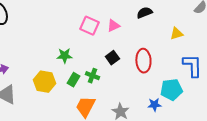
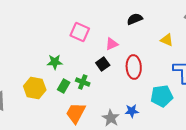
pink triangle: (113, 26) -> (112, 44), moved
yellow triangle: (176, 34) -> (167, 40), turned 40
blue star: (154, 105) -> (132, 111), moved

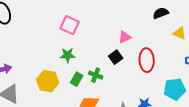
black semicircle: (135, 19) -> (161, 13), moved
pink square: (80, 32) -> (70, 25), moved

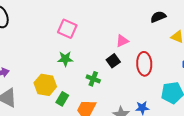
green rectangle: (77, 79) -> (62, 99), moved

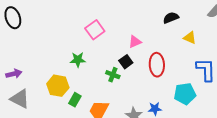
pink square: (67, 29) -> (95, 30), moved, turned 30
green cross: (93, 79) -> (113, 75), moved

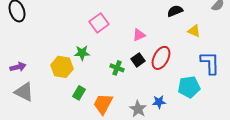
black square: (126, 62) -> (138, 60), moved
red ellipse: (157, 65) -> (161, 58), turned 30
yellow hexagon: (58, 86) -> (62, 67), moved

